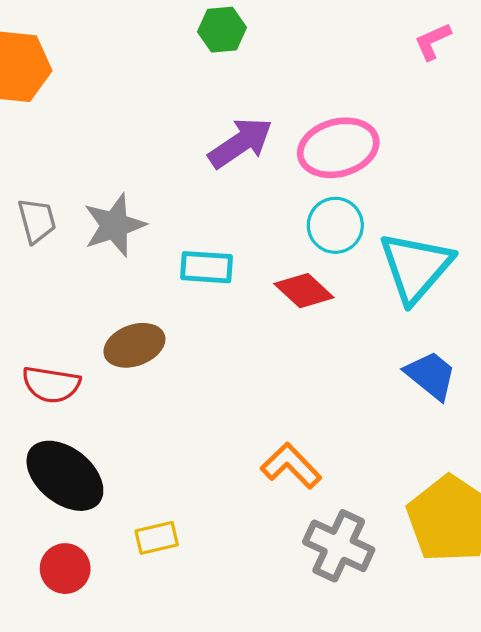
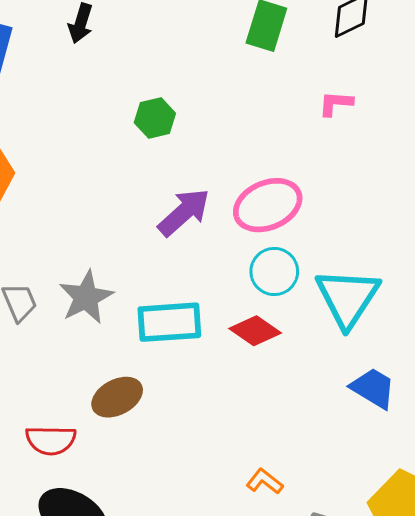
pink L-shape: (433, 41) -> (336, 103), turned 36
cyan rectangle: (206, 267) -> (169, 322), size x1.4
orange L-shape: (291, 466) -> (265, 482), size x0.7

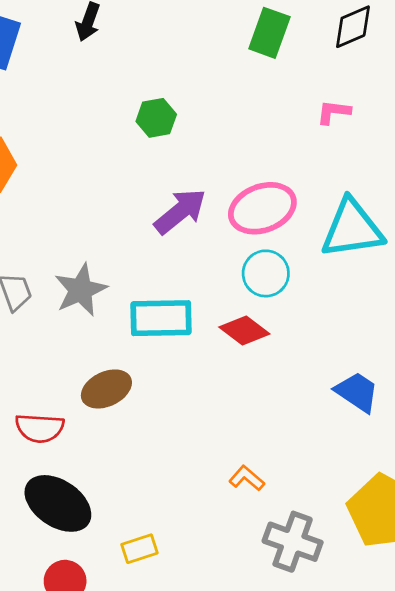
cyan triangle: (348, 298) -> (352, 229), moved, turned 46

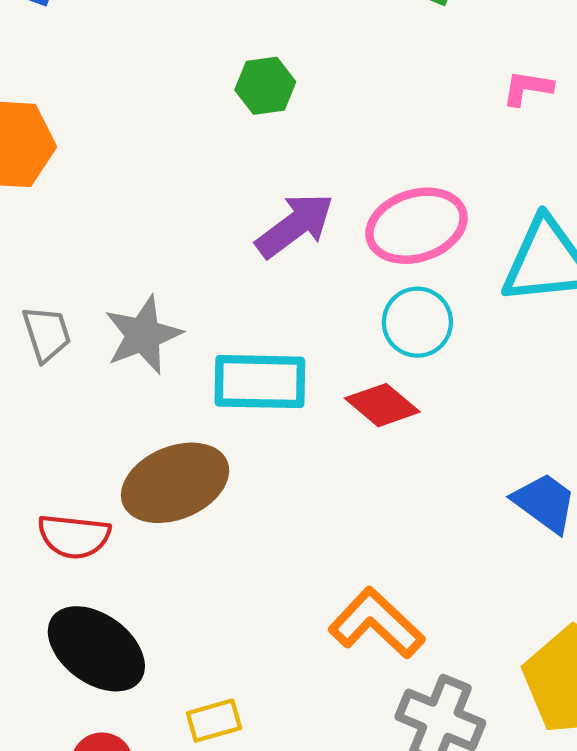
brown ellipse: (106, 389) -> (175, 483), size x1.4
orange L-shape: (247, 478) -> (377, 623), size x1.8

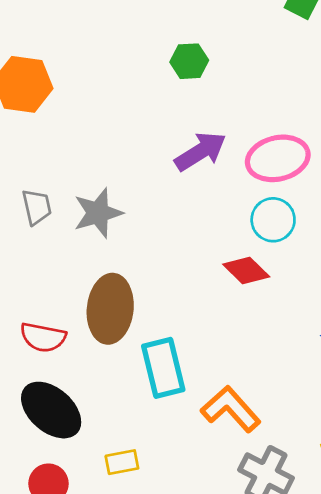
cyan rectangle: (260, 382) -> (163, 368), moved, turned 70
brown ellipse: (175, 483) -> (110, 309), turned -66

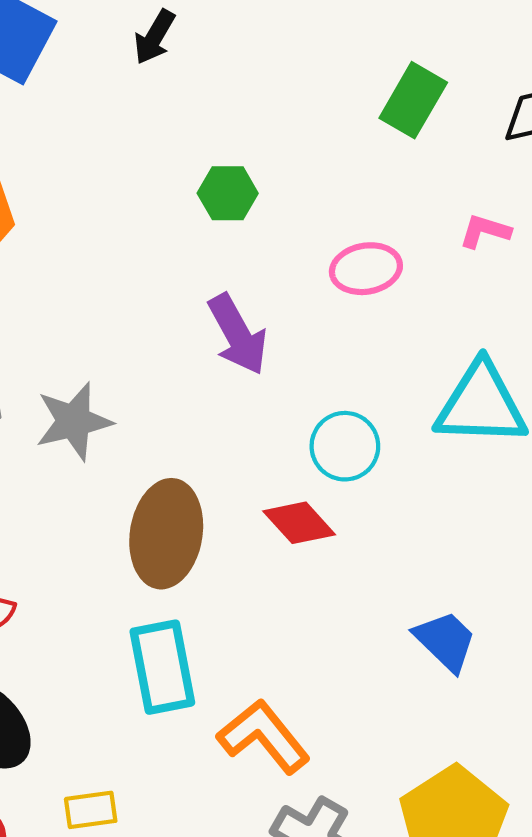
purple arrow: (200, 152) -> (238, 334), turned 90
pink ellipse: (278, 158) -> (366, 269), moved, size x0.7
brown ellipse: (110, 309) -> (166, 534), moved

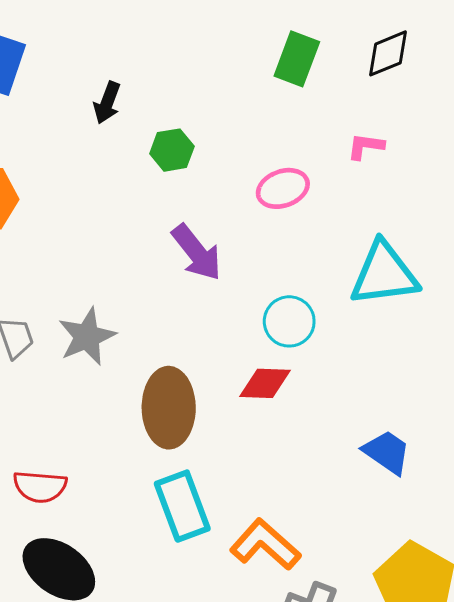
black arrow: (154, 37) -> (107, 103), moved
red diamond: (299, 523) -> (265, 383), turned -36

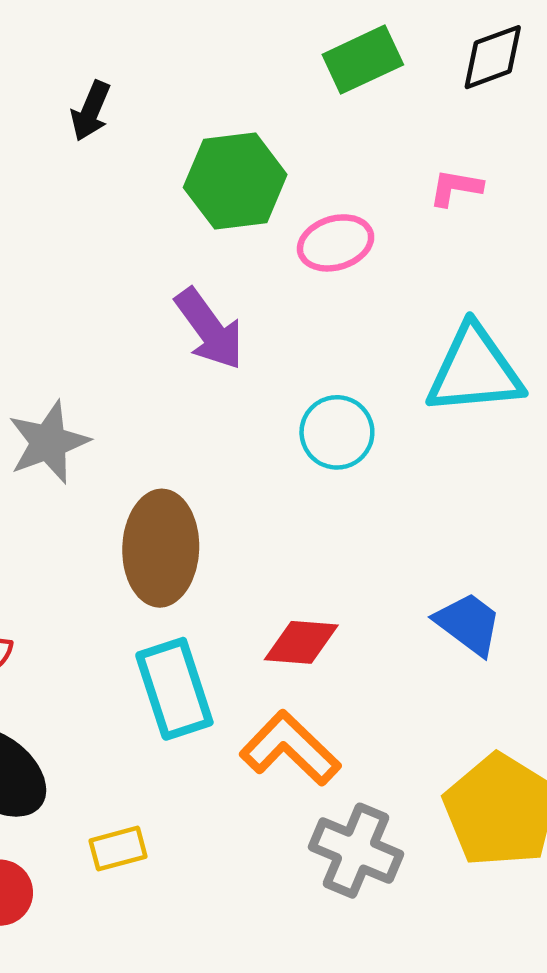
green rectangle: (297, 59) -> (363, 60), turned 42
green hexagon: (172, 150) -> (235, 181), moved, size x1.6
red diamond: (265, 383) -> (301, 642), moved

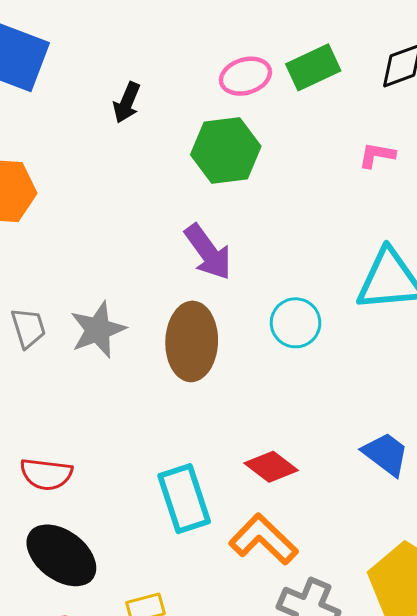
pink ellipse: (336, 243) -> (245, 76), moved
brown ellipse: (161, 548) -> (192, 341), moved
red diamond: (301, 642) -> (271, 467), turned 33

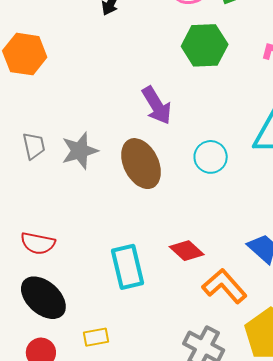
green hexagon: (226, 151) -> (205, 45), moved
brown ellipse: (192, 341) -> (141, 164), turned -33
orange L-shape: (263, 539) -> (224, 286), moved

